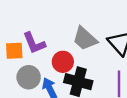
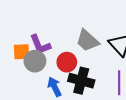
gray circle: (29, 77) -> (35, 61), moved

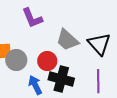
purple L-shape: (40, 45) -> (32, 18), moved

